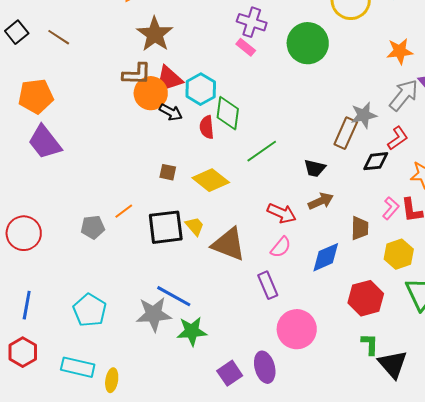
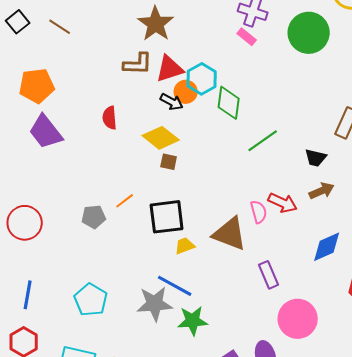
orange circle: (151, 93) -> (186, 92), moved, size x0.7
red semicircle: (207, 127) -> (110, 118), moved
yellow diamond: (211, 180) -> (161, 138), moved
yellow trapezoid: (195, 226) -> (185, 246), moved, turned -70
pink semicircle: (281, 247) -> (259, 212), moved, turned -55

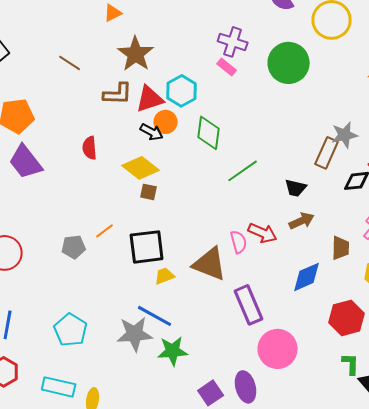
brown line: (60, 27) -> (70, 63), moved
cyan hexagon: (202, 79) -> (182, 91), moved
purple rectangle: (269, 275) -> (249, 305), size x1.4

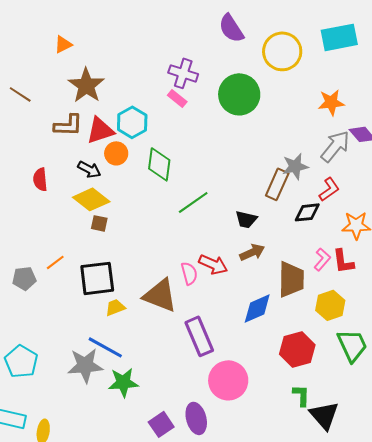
black arrow: (152, 132) -> (89, 169), moved
brown trapezoid: (341, 248) -> (291, 279), size x1.5

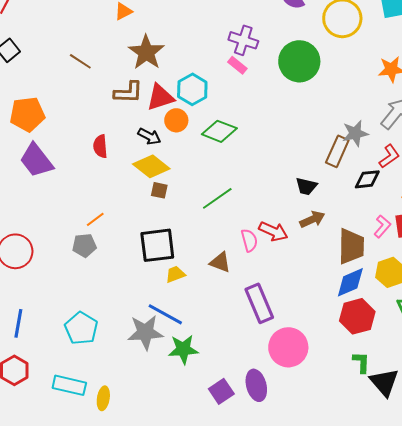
green diamond: (159, 164) -> (219, 131), turned -76
green line: (193, 202) -> (217, 198), moved
orange line: (55, 262) -> (95, 219), moved
brown triangle: (160, 295) -> (220, 262), size x0.6
blue diamond: (257, 308) -> (350, 282), moved

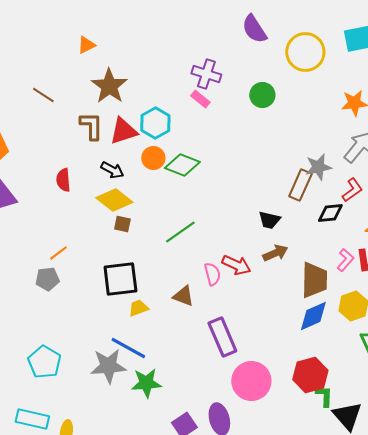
green circle: (299, 61) -> (262, 95), size x0.6
brown L-shape: (128, 92) -> (91, 126), turned -92
orange circle: (176, 120) -> (153, 158), moved
red hexagon: (357, 316) -> (310, 375), moved

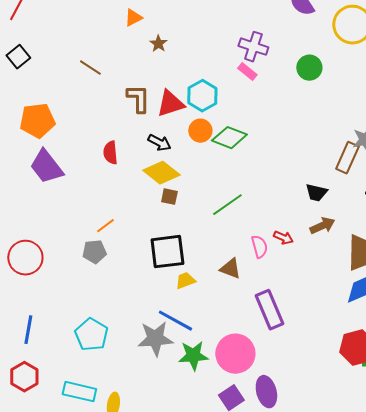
brown star: (109, 86) -> (158, 44), moved, size x0.5
red arrow: (236, 265) -> (283, 238), size x0.7
pink circle: (251, 381) -> (235, 354), moved

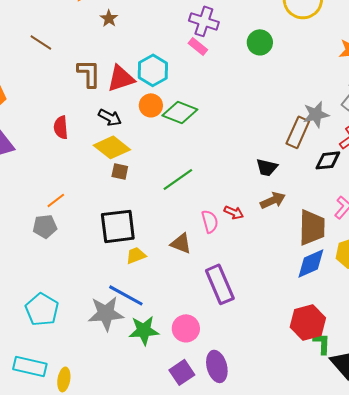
pink circle: (235, 354) -> (186, 328), size x0.7

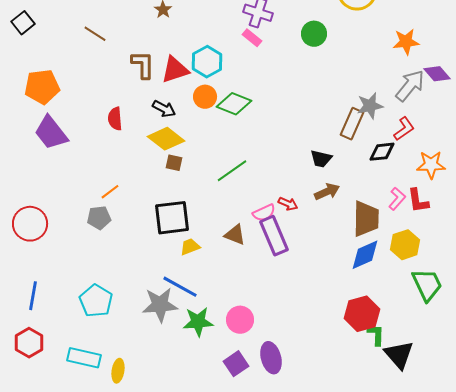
pink semicircle: (210, 221) -> (264, 213), turned 80
purple rectangle: (220, 284) -> (274, 236), moved

